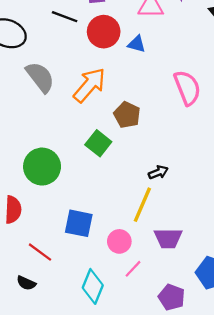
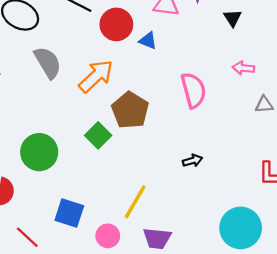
brown pentagon: (127, 115) -> (130, 110), size x1.4
black arrow: (158, 172) -> (192, 161), moved

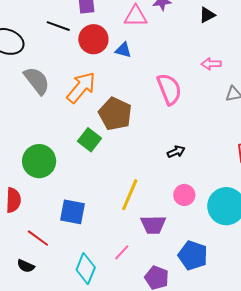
black triangle: (232, 18) -> (207, 15), moved, turned 42
pink circle: (108, 236) -> (184, 195), moved

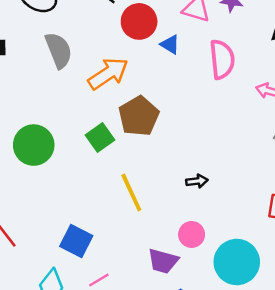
pink semicircle: (169, 89) -> (222, 59), moved
yellow line: (130, 195) -> (131, 192), moved, turned -64
blue square: (73, 212) -> (76, 241), moved
purple trapezoid: (153, 225) -> (163, 261), moved

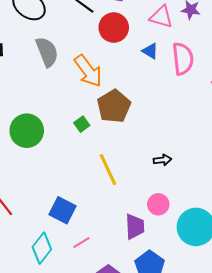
blue triangle: (170, 44) -> (150, 51), moved
orange arrow: (108, 74) -> (88, 71), turned 88
green square: (100, 138) -> (82, 124), size x0.7
purple trapezoid: (163, 261) -> (135, 227), turned -108

